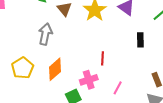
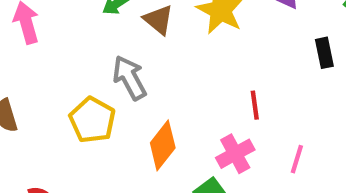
gray arrow: (45, 34) -> (130, 78), turned -30
yellow pentagon: (23, 68) -> (92, 120), moved

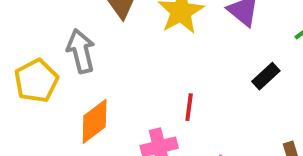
black rectangle: (324, 53) -> (266, 76), turned 44

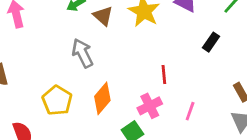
yellow pentagon: (36, 81) -> (57, 100), moved

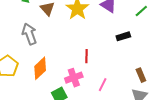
black rectangle: (211, 42) -> (123, 36), turned 32

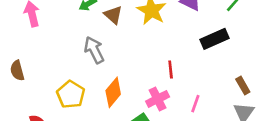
black rectangle: (123, 36) -> (215, 39), size x1.5

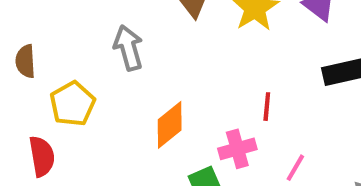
gray arrow: (94, 50) -> (128, 48), moved
yellow pentagon: (71, 95) -> (72, 104), moved

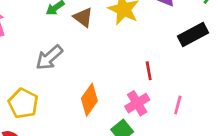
gray arrow: (128, 48) -> (49, 57), turned -100

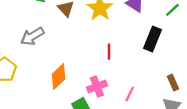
black rectangle: (193, 34) -> (152, 39), turned -50
red line: (149, 71) -> (109, 52), moved

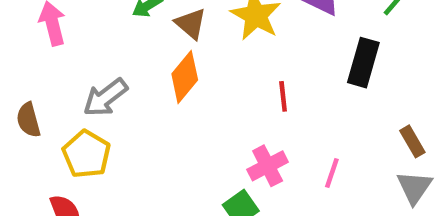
gray arrow: (32, 36) -> (105, 97), moved
orange diamond: (59, 77) -> (185, 77), moved

